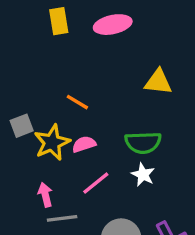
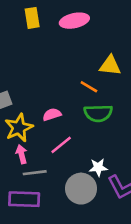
orange line: (77, 102) -> (89, 87), moved
yellow star: (52, 143) -> (19, 128), moved
white star: (143, 175) -> (98, 167), moved, turned -30

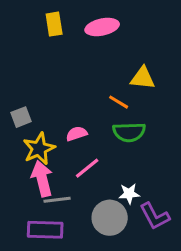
pink arrow: (21, 154) -> (42, 179), size x1.6

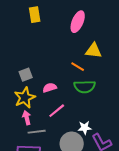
pink ellipse: (102, 27) -> (78, 22), moved, turned -55
gray square: (21, 117) -> (26, 75), moved
pink arrow: (42, 179) -> (27, 118), size x0.6

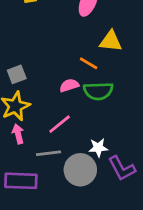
pink semicircle: (50, 88) -> (69, 85), moved
gray line: (37, 132) -> (48, 153), moved

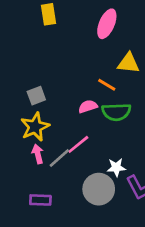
gray line: (48, 153) -> (59, 158), moved, turned -35
purple rectangle: (21, 181) -> (40, 200), size x0.7

